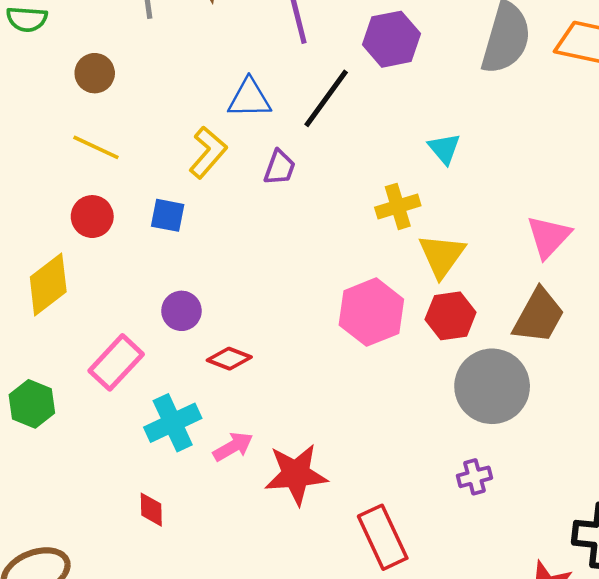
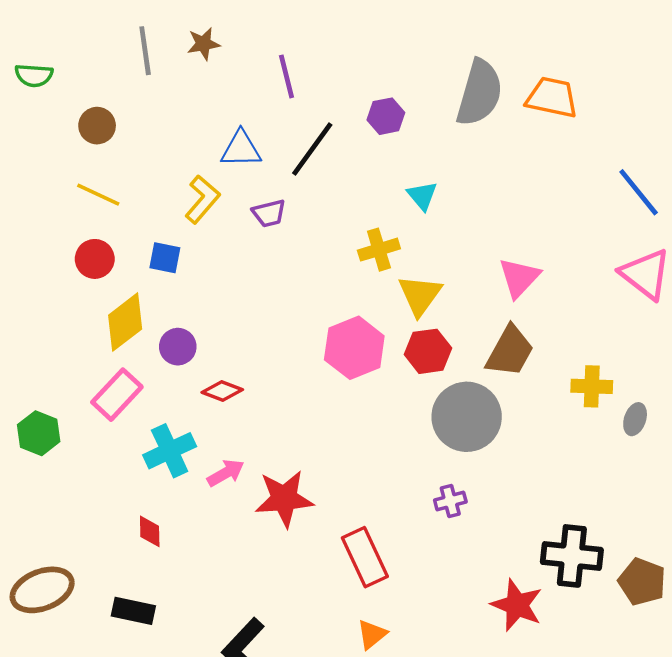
purple hexagon: (391, 39) -> (386, 116), moved, size x0.7
purple trapezoid: (280, 167) -> (269, 213), turned 56
yellow diamond: (48, 284) -> (125, 322), moved

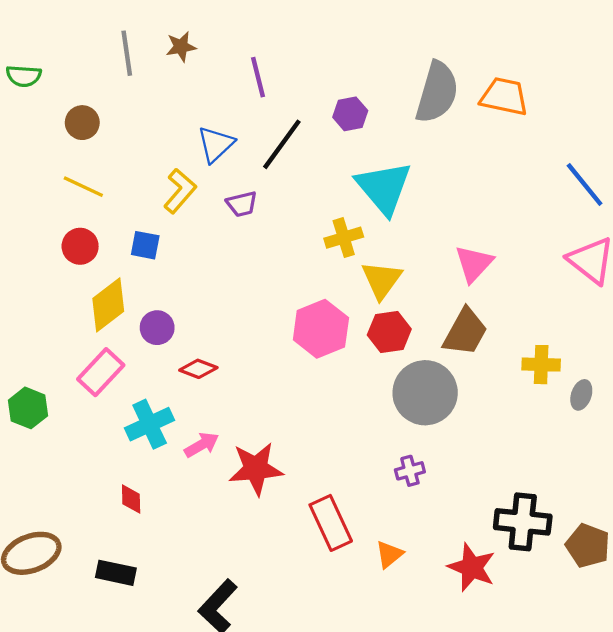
blue triangle: (241, 149) -> (216, 144), turned -42
cyan triangle: (422, 196) -> (384, 188), size x2.0
orange triangle: (372, 634) -> (389, 554), moved

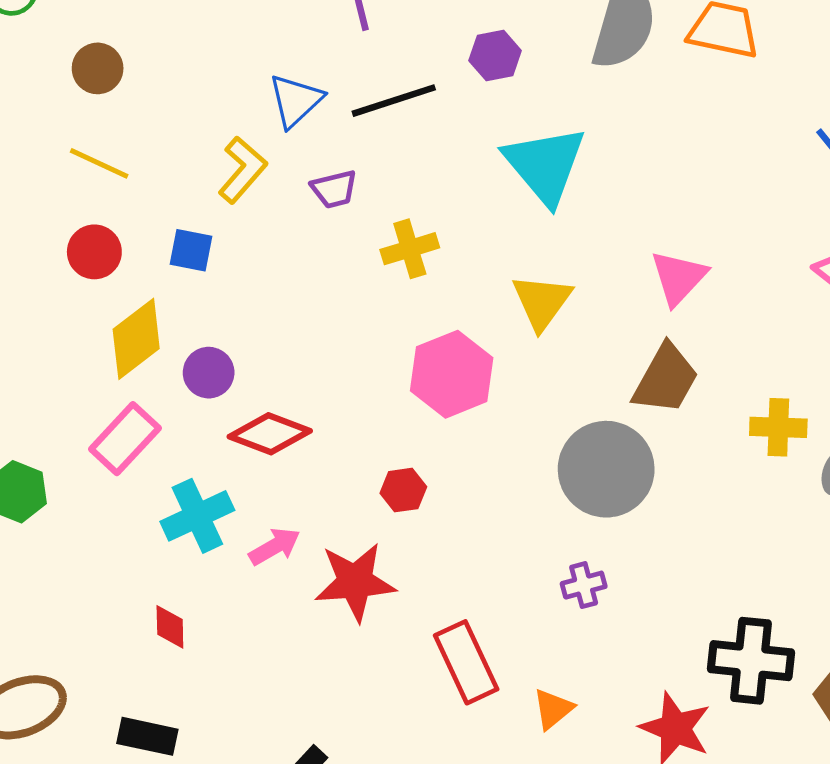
black line: (282, 144) -> (394, 101), turned 36
yellow cross: (344, 238) -> (410, 249), moved
red hexagon: (389, 332) -> (403, 490), moved, size x0.7
red diamond: (198, 369) -> (270, 434), size x1.4

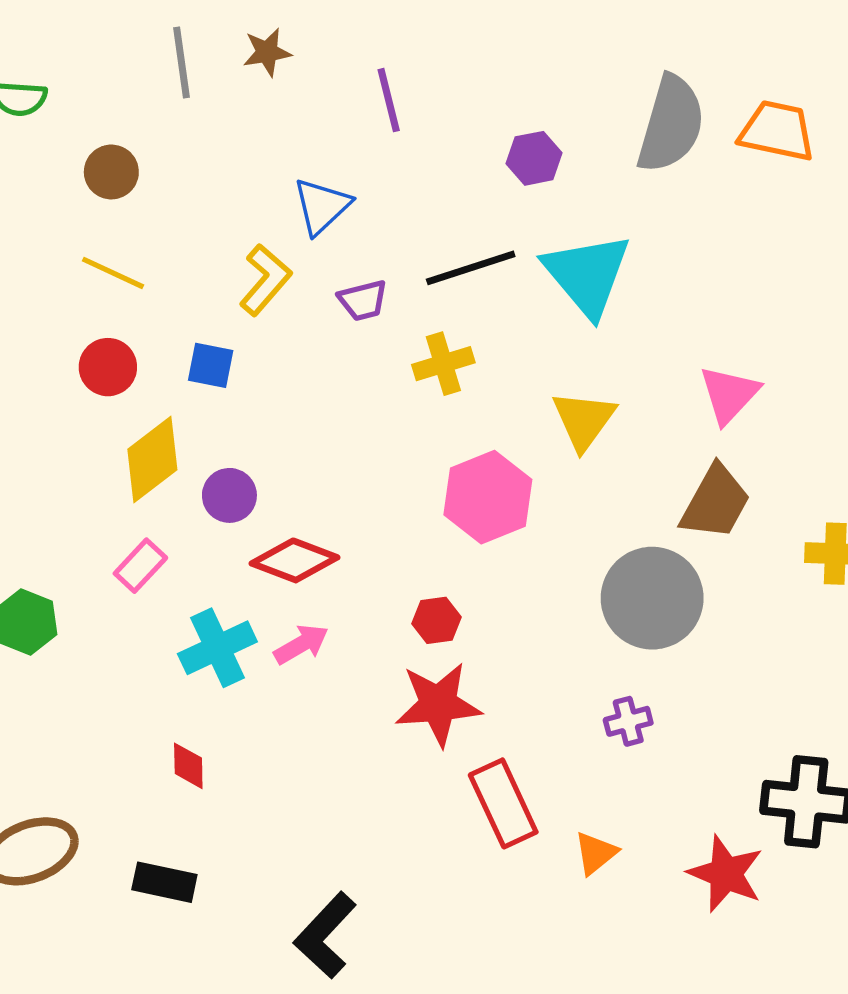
black line: (394, 101) -> (471, 268), moved
pink rectangle: (125, 439) -> (140, 566), size x0.7
pink arrow: (275, 546) -> (301, 644), moved
red star: (355, 582) -> (438, 704), moved

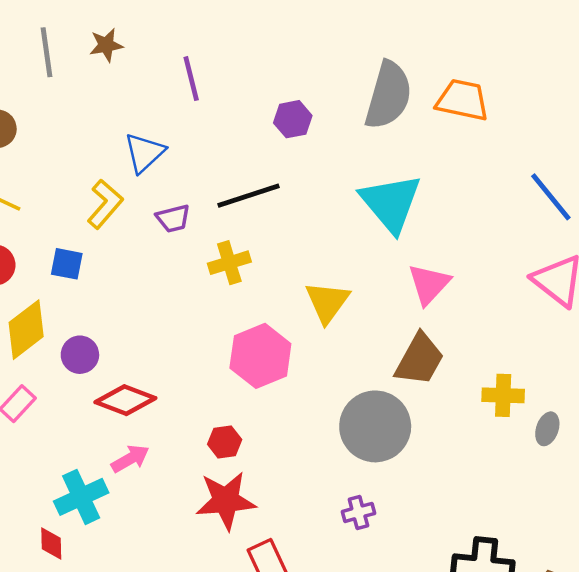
cyan triangle: (587, 275) -> (391, 203), moved
cyan cross: (217, 648) -> (81, 497), moved

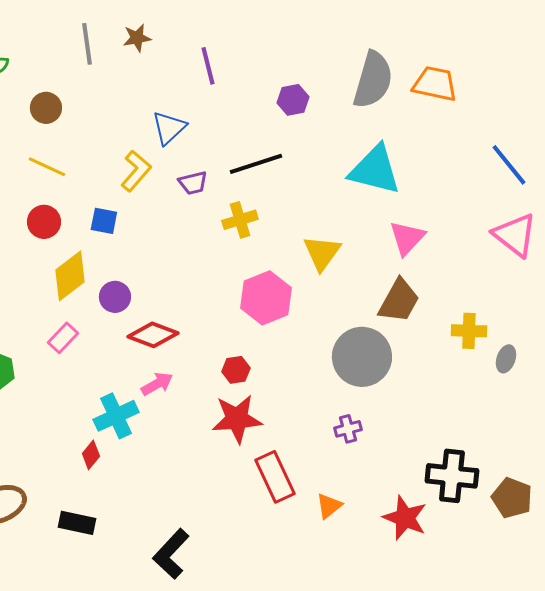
cyan triangle: (391, 203) -> (375, 170), turned -36
red diamond: (51, 544) -> (91, 455), turned 40

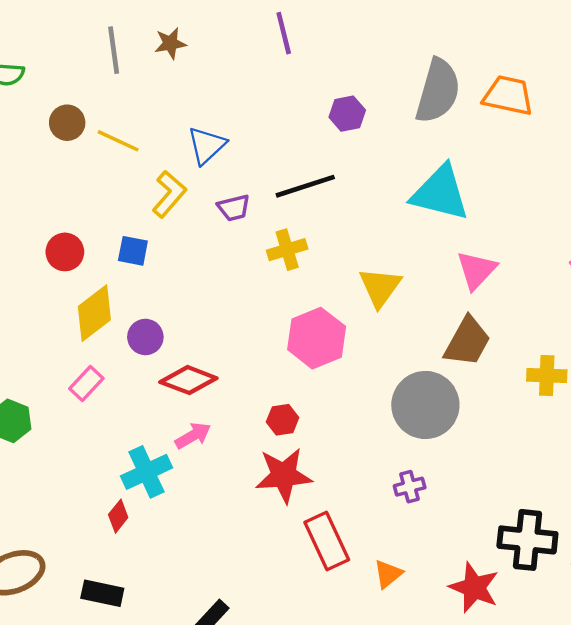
purple line: (208, 66) -> (284, 33), moved
yellow line: (47, 167) -> (118, 141), moved

